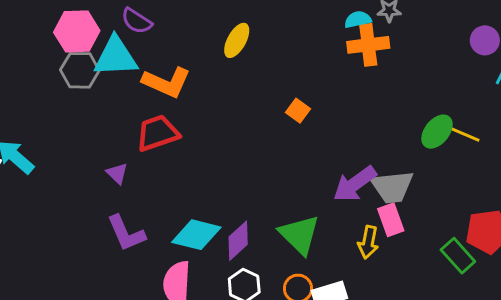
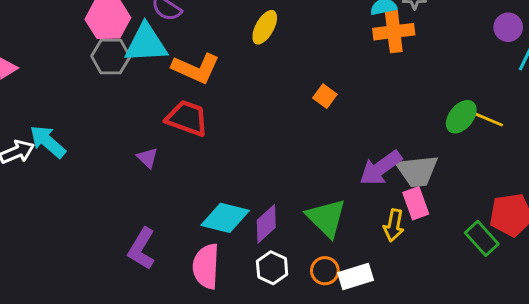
red trapezoid: (158, 133) -> (187, 118), turned 39
purple L-shape: (126, 233) -> (142, 249), moved, turned 54

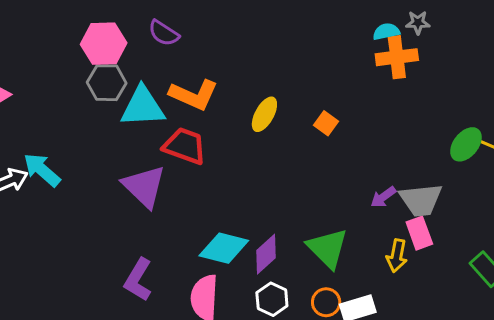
yellow ellipse: (265, 27) -> (264, 114), moved
cyan triangle: (146, 43) -> (143, 107), moved
purple triangle: (147, 158) -> (144, 186), size x2.0
purple arrow: (381, 168) -> (383, 197), size x0.6

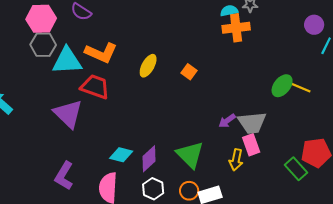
cyan diamond: (224, 248) -> (121, 155), size x0.7

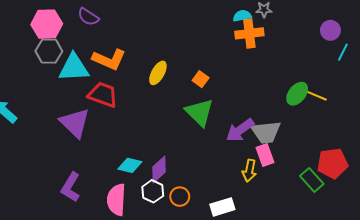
purple arrow: (227, 121) -> (240, 130), size x1.6
green triangle: (190, 155) -> (199, 112), moved
white hexagon: (153, 189) -> (153, 191), moved
orange circle: (189, 191) -> (180, 197), moved

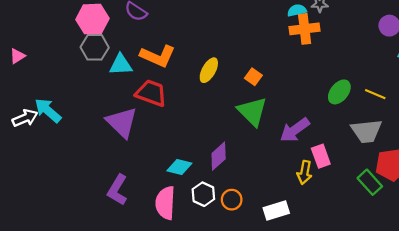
cyan triangle: (74, 68) -> (121, 65), size x0.7
green ellipse: (297, 94) -> (339, 92), moved
gray trapezoid: (266, 132) -> (367, 131), moved
purple diamond: (159, 170) -> (219, 156), moved

